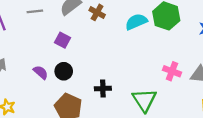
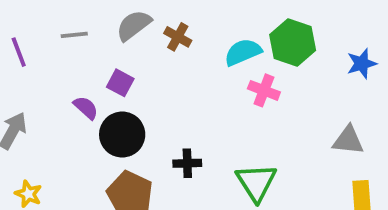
black circle: (64, 71) -> (122, 135), size x1.5
pink cross: (172, 71) -> (264, 90), moved
purple semicircle: (41, 72) -> (86, 108), moved

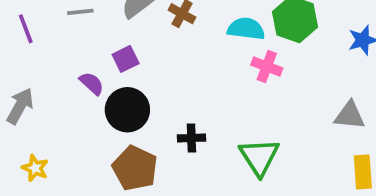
cyan semicircle: (243, 52) -> (246, 29), turned 30
purple square: (120, 83) -> (126, 59), turned 36

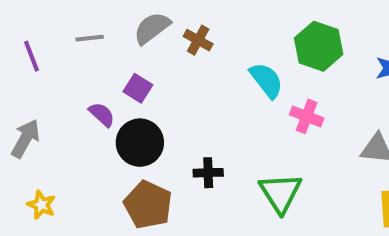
cyan semicircle: (246, 29) -> (266, 80), moved, turned 45
purple square: (126, 59) -> (138, 88), turned -32
pink cross: (267, 66) -> (307, 116), moved

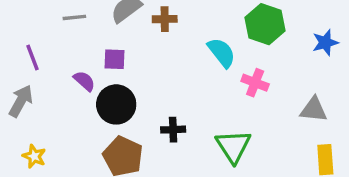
brown cross: (198, 40) -> (165, 19), turned -30
purple line: (31, 56) -> (33, 58), moved
purple square: (138, 88) -> (114, 59), turned -30

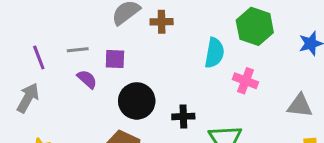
gray line: (74, 17) -> (78, 50), moved
cyan semicircle: (222, 53) -> (214, 53), turned 48
black circle: (116, 104) -> (137, 101), moved
black cross: (173, 130) -> (183, 116), moved

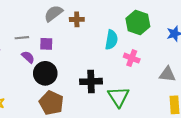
black circle: (137, 101) -> (45, 73), moved
black cross: (183, 116) -> (91, 81), size x1.5

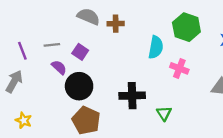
gray semicircle: (53, 13) -> (88, 17), turned 60
purple square: (46, 44) -> (80, 52), turned 32
green triangle: (118, 97) -> (164, 113), size x0.6

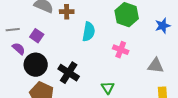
cyan semicircle: (156, 47) -> (89, 32), moved
black cross: (132, 96) -> (69, 73), moved, turned 35

